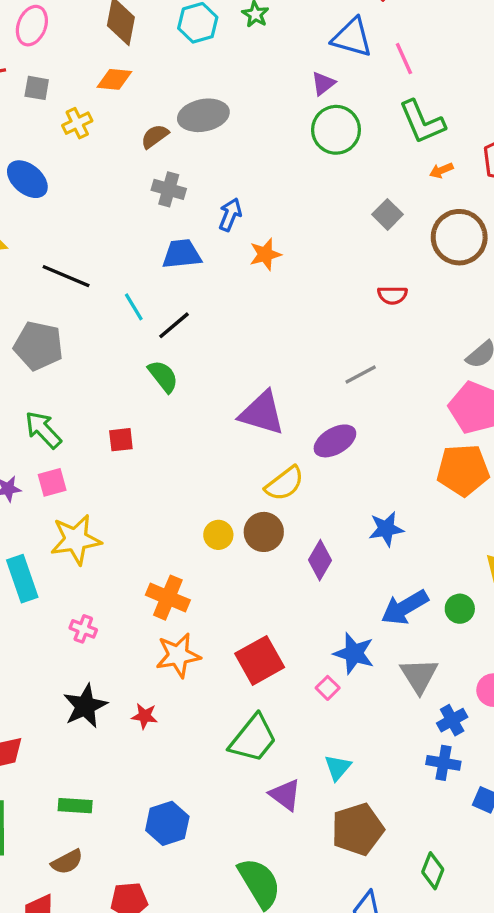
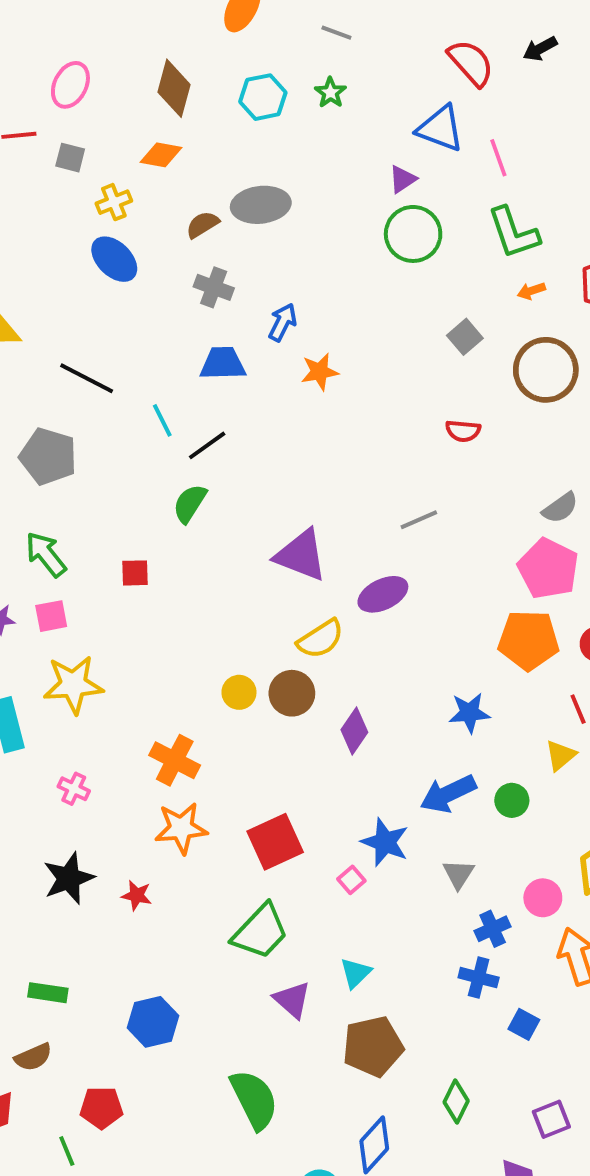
blue ellipse: (27, 179) -> (114, 259), moved
green semicircle: (163, 376) -> (190, 503), turned -114
blue star: (386, 529) -> (469, 713), moved
gray triangle: (419, 676) -> (458, 874), size x0.7

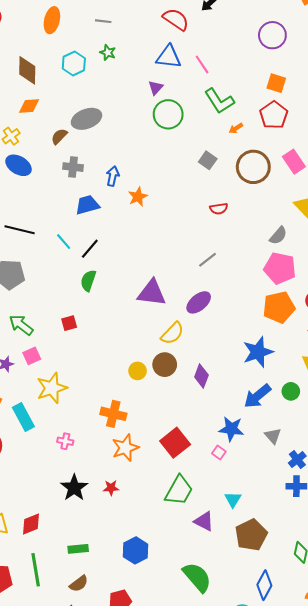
blue star: (469, 713) -> (258, 352), size x1.4

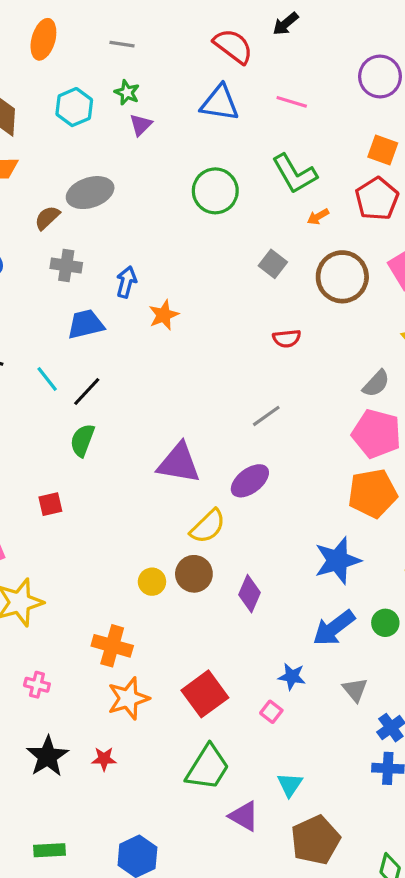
pink line: (202, 64) -> (292, 102), moved, turned -42
purple triangle: (156, 88) -> (141, 125), moved
blue star: (231, 429) -> (292, 677), size x0.7

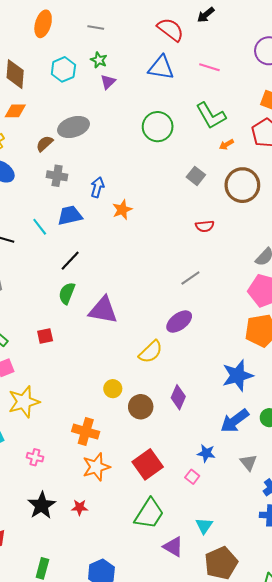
cyan line: (47, 379) -> (40, 227), moved
purple triangle: (179, 463) -> (103, 310), moved
brown circle: (194, 574) -> (141, 407), moved
green rectangle: (50, 850) -> (42, 568), turned -72

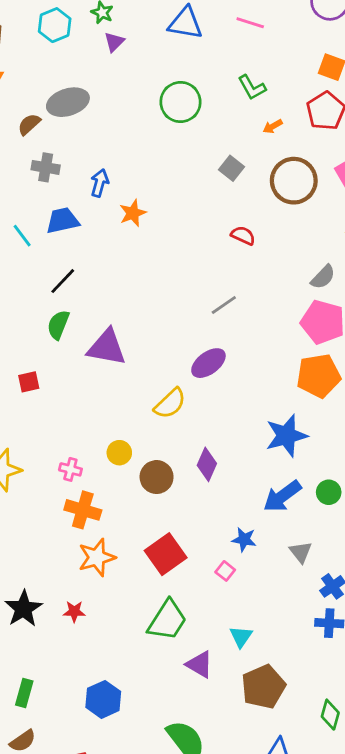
green L-shape: (211, 116) -> (252, 87), size x0.7
red semicircle: (205, 226) -> (243, 235), turned -150
pink cross: (35, 457) -> (70, 469), moved

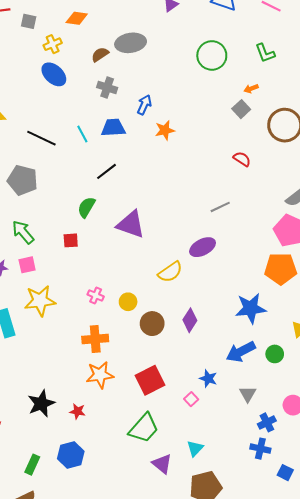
orange arrow: (273, 126) -> (251, 89), moved
green semicircle: (58, 325) -> (86, 207), moved
pink cross: (70, 469) -> (96, 295), moved
orange cross: (83, 510) -> (95, 339), turned -30
blue hexagon: (103, 699) -> (71, 455), moved

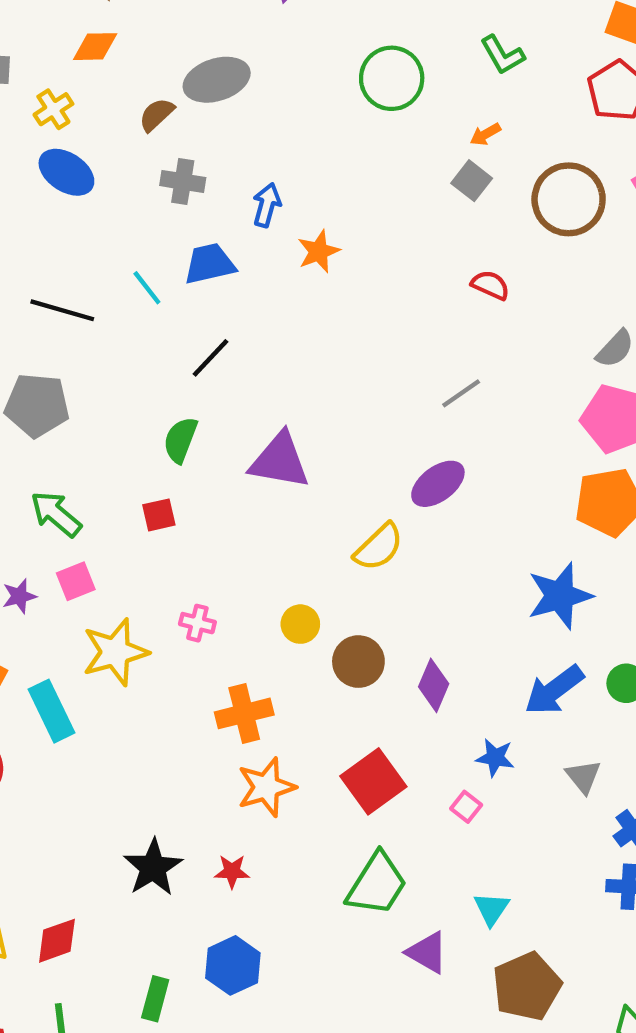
pink cross: (96, 295) -> (197, 623), moved
purple diamond: (190, 320) -> (434, 685), moved

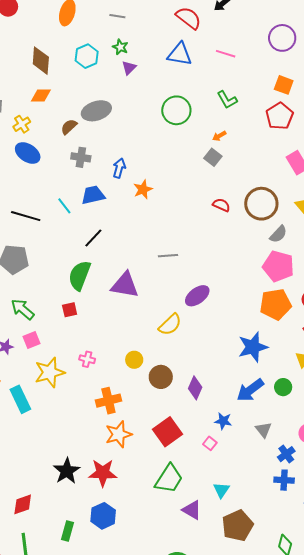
brown circle: (569, 199) -> (261, 204), moved
gray line: (461, 393) -> (168, 256), moved, turned 30
green semicircle: (180, 440) -> (80, 275), size x1.4
red star: (232, 871) -> (103, 473), size x1.8

